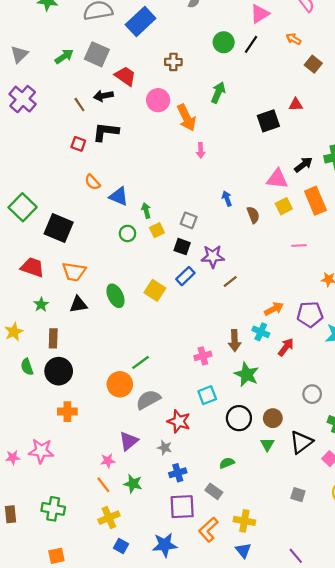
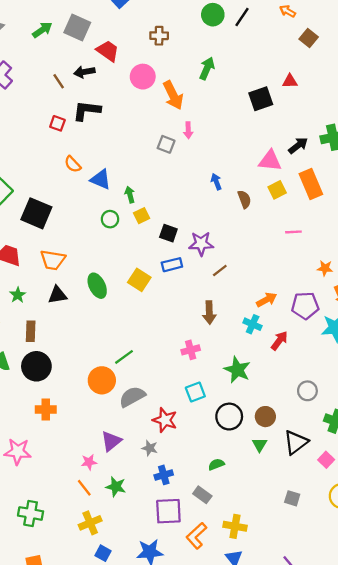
gray square: (189, 220) -> (166, 144), moved
blue rectangle: (185, 276) -> (172, 265), turned 30
brown arrow: (235, 341) -> (209, 313), moved

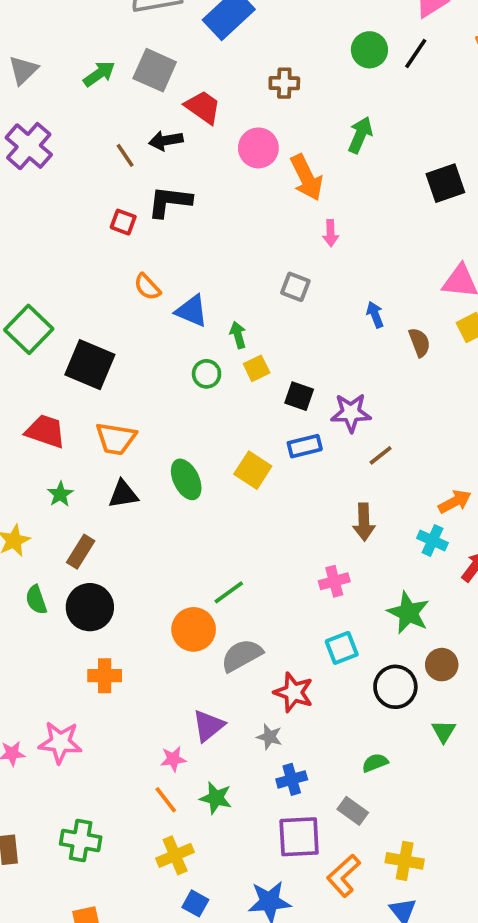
gray square: (166, 144) -> (295, 287), moved
brown rectangle: (31, 331) -> (81, 552), turned 30
brown circle: (265, 417) -> (442, 665), moved

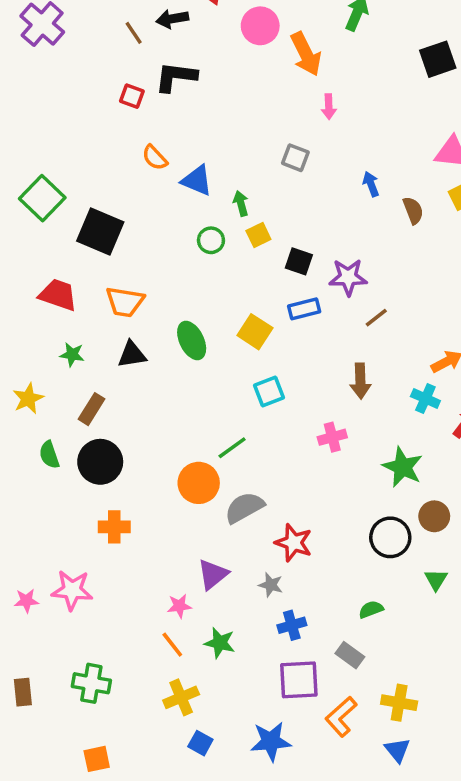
green star: (60, 494) -> (72, 355), turned -30
cyan square: (342, 648) -> (269, 391), moved

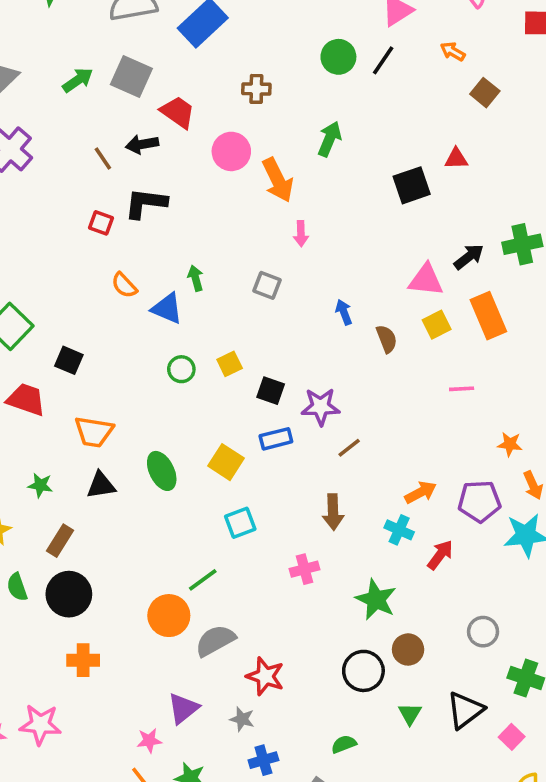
green arrow: (241, 203) -> (196, 278), moved
black square: (100, 232) -> (69, 360), size x0.6
red trapezoid: (58, 295) -> (26, 400), moved

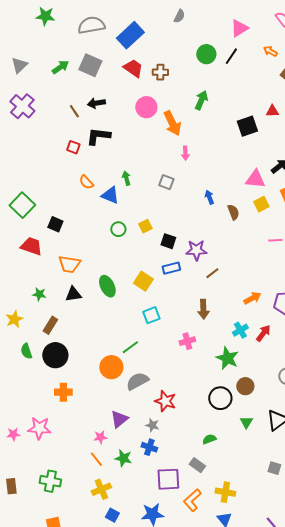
red trapezoid: (178, 112) -> (133, 68), moved
cyan cross: (399, 530) -> (240, 330), moved, turned 35
blue cross: (263, 760) -> (149, 447), moved, turned 35

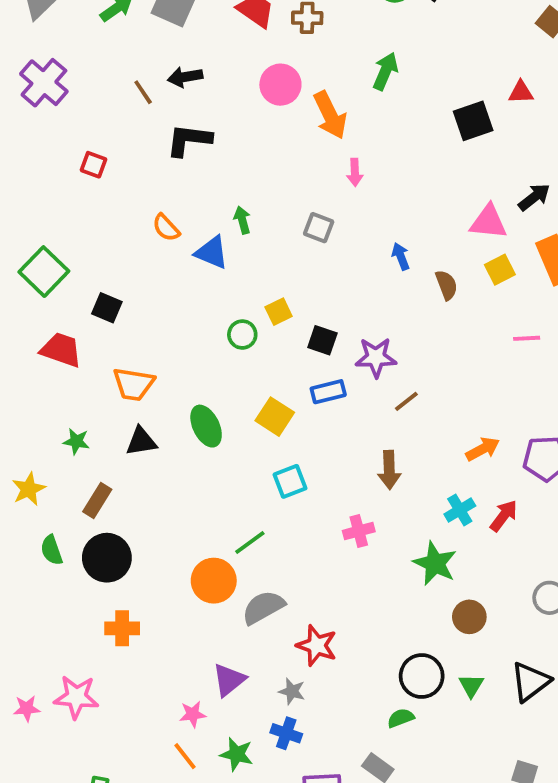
red square: (73, 147) -> (94, 165), moved
green circle: (118, 229) -> (242, 335), moved
black circle: (220, 398) -> (422, 676), moved

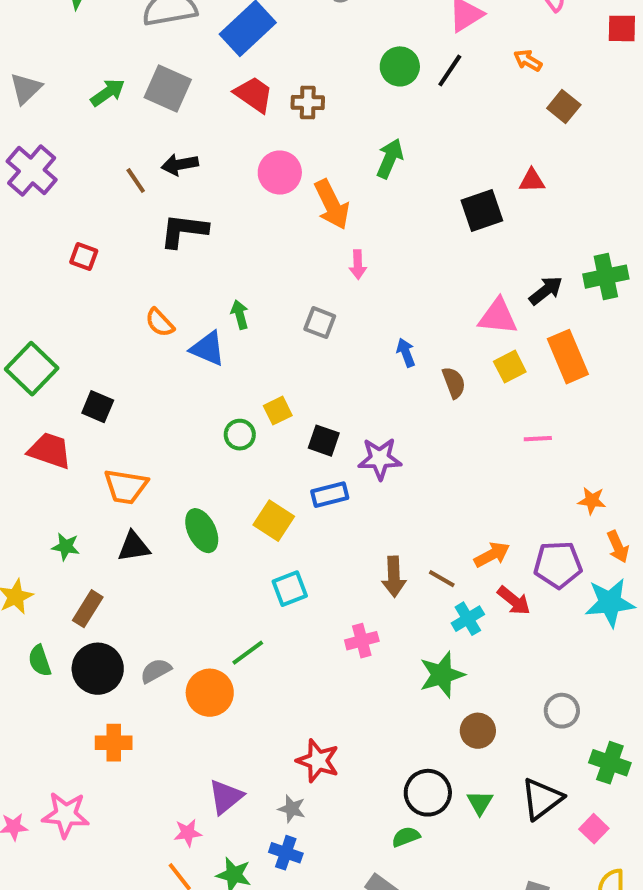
brown line: (406, 401) -> (442, 579), moved, turned 68
red arrow: (504, 516) -> (514, 601), moved, turned 92
green star: (435, 563) -> (442, 675), turned 30
gray semicircle: (263, 607) -> (156, 671), moved, size x0.7

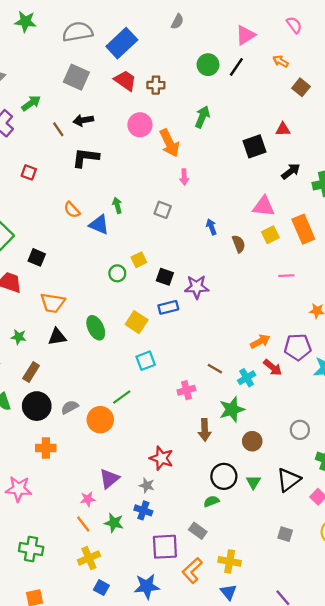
green arrow: (108, 92) -> (31, 103), moved
black arrow: (546, 291) -> (291, 171), moved
brown arrow: (394, 577) -> (205, 430), moved
brown line: (442, 579) -> (215, 369), moved

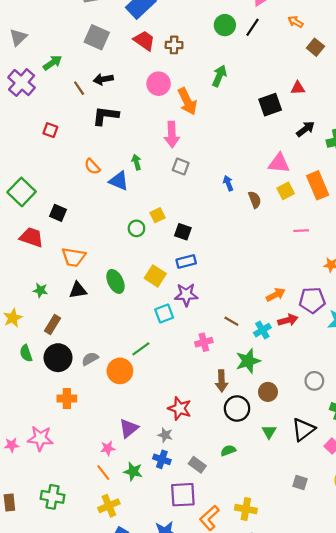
pink arrow: (184, 177) -> (172, 134), moved, size x1.6
purple star: (197, 287) -> (186, 295), moved
red arrow: (273, 367) -> (288, 320), turned -54
black circle: (224, 476) -> (237, 408), moved
gray rectangle: (198, 531) -> (197, 465), moved

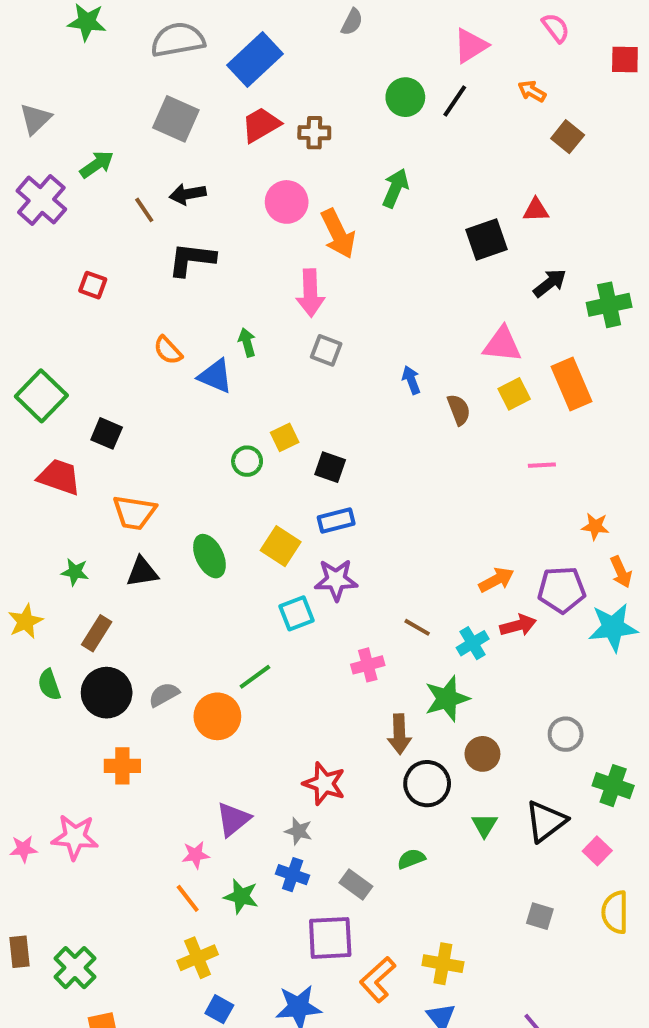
red trapezoid: (144, 41) -> (261, 125), turned -65
green cross: (52, 497) -> (75, 968), moved, turned 35

